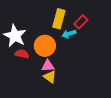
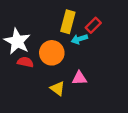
pink triangle: (48, 66) -> (79, 78), moved

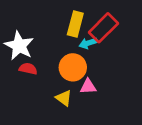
red rectangle: (93, 25) -> (103, 28), size x1.6
orange circle: (52, 53) -> (73, 67), moved

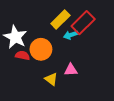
yellow rectangle: (75, 24) -> (60, 20), turned 30
orange circle: (73, 67) -> (41, 49), moved

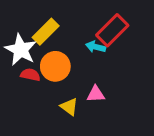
yellow rectangle: (60, 20) -> (46, 32), moved
cyan arrow: (71, 35) -> (96, 47), turned 32

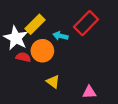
cyan arrow: (96, 47) -> (60, 36), moved
pink triangle: (96, 94) -> (89, 92), moved

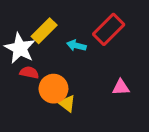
orange circle: (42, 51) -> (53, 89), moved
pink triangle: (89, 92) -> (121, 87), moved

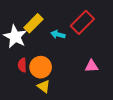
red semicircle: (29, 72) -> (22, 65), moved, turned -104
yellow triangle: (67, 103) -> (44, 86), moved

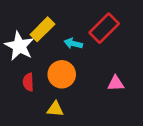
orange circle: (41, 67) -> (62, 74), moved
yellow triangle: (44, 86) -> (55, 109), turned -32

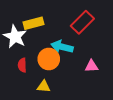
yellow rectangle: (42, 29) -> (33, 23), turned 30
cyan arrow: (73, 43) -> (62, 47), moved, size x1.5

